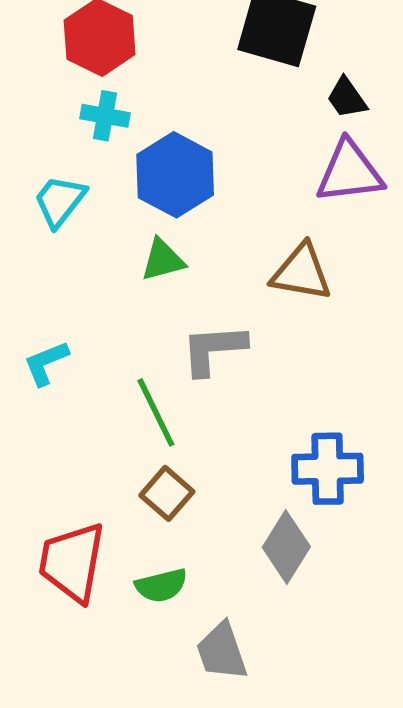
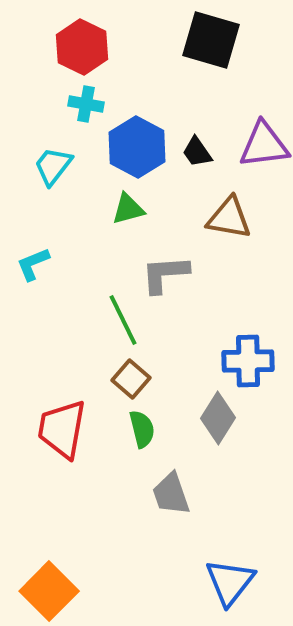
black trapezoid: (347, 98) -> (197, 152), moved
cyan L-shape: (46, 363) -> (33, 264), moved
green semicircle: (161, 585) -> (142, 429), moved, turned -90

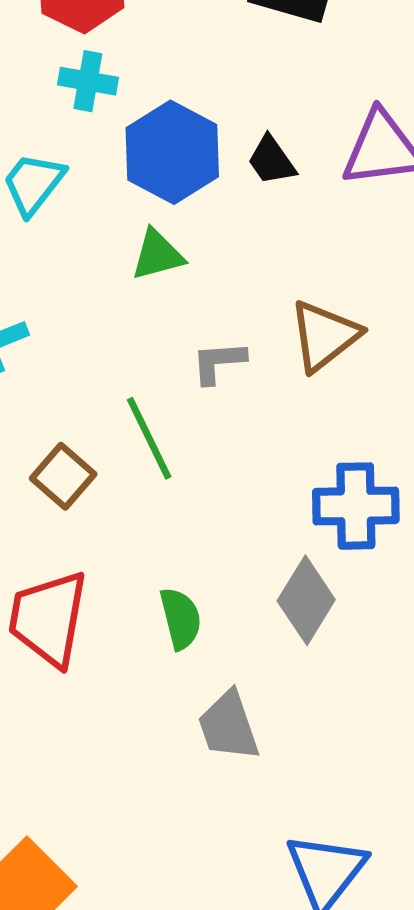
brown triangle: (229, 218) -> (324, 336), moved, turned -48
gray L-shape: (165, 274) -> (219, 362), size x0.7
brown square: (131, 379) -> (63, 476), moved

